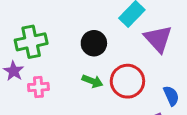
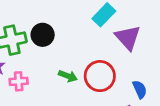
black circle: (94, 43) -> (43, 35), moved

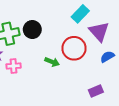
red circle: (100, 76) -> (74, 48), moved
blue semicircle: (140, 89) -> (107, 57), moved, turned -96

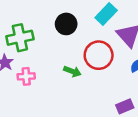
black circle: (32, 30) -> (66, 24), moved

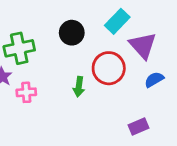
green arrow: (72, 71) -> (79, 87), turned 77

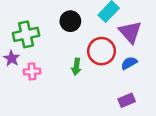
blue semicircle: (154, 80) -> (129, 63), moved

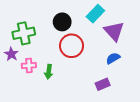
red circle: (101, 51) -> (72, 46), moved
green arrow: (76, 67) -> (49, 72), moved
purple rectangle: (127, 100) -> (103, 84), moved

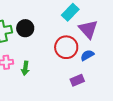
black circle: (62, 22) -> (25, 28), moved
red circle: (72, 46) -> (66, 47), moved

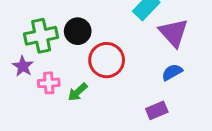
red circle: (66, 47) -> (107, 60), moved
green arrow: (25, 68) -> (78, 92), turned 40

